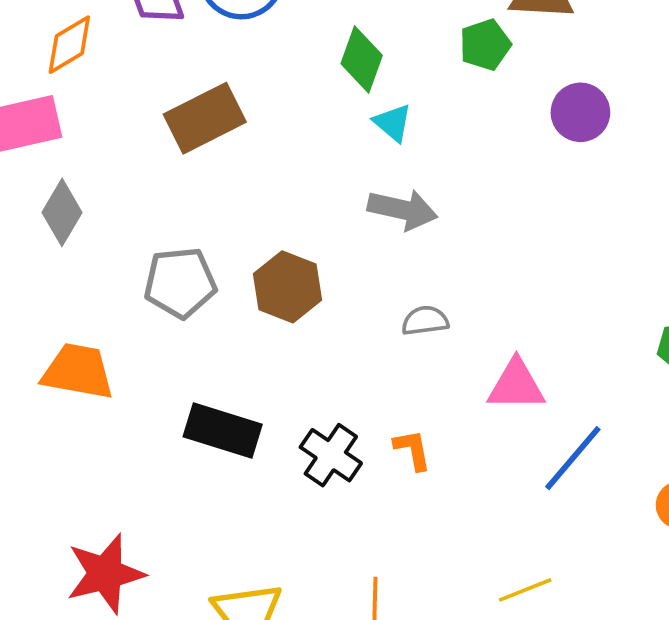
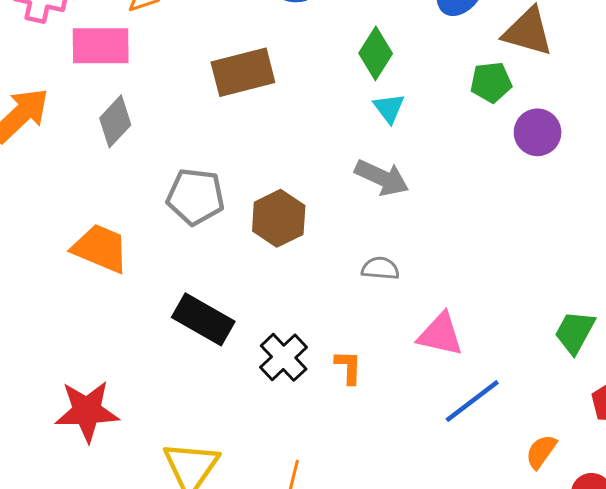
green pentagon: (485, 45) -> (491, 82), moved

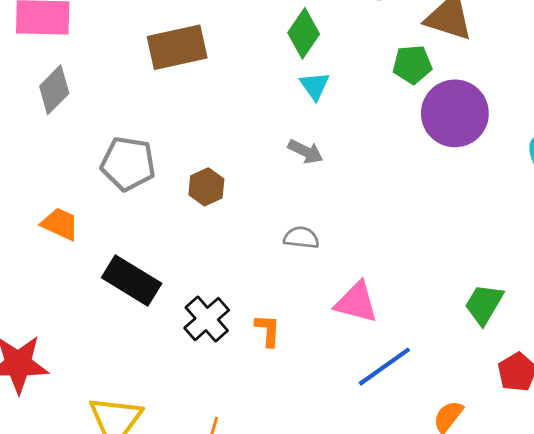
purple circle: (538, 132) -> (455, 113), size x1.5
gray arrow: (382, 178) -> (306, 151), size x0.7
brown hexagon: (279, 218) -> (206, 187), size x0.7
orange trapezoid: (100, 248) -> (60, 224), moved, size x0.7

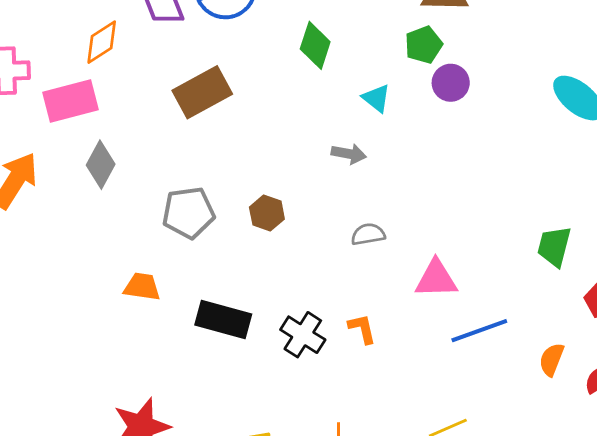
cyan triangle: (315, 86) -> (376, 98), moved
purple circle: (455, 113) -> (451, 83), moved, size x0.6
blue line: (384, 367) -> (479, 331), turned 32

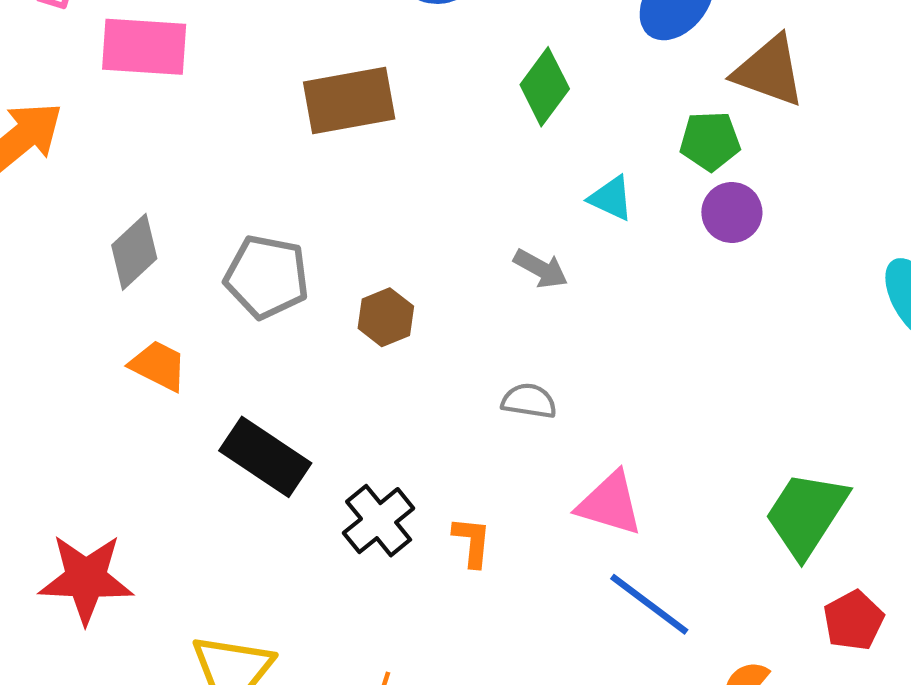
cyan triangle: (376, 98) -> (611, 198), turned -32
gray diamond: (101, 165) -> (134, 252), moved
green trapezoid: (554, 246) -> (806, 514), size x1.4
blue line: (479, 331) -> (649, 604), turned 38

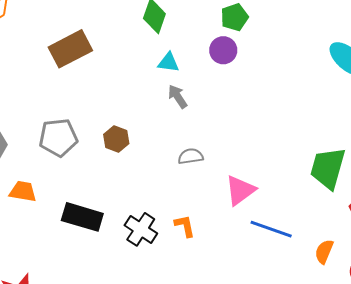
cyan triangle: (611, 198) -> (168, 62), moved
purple circle: (732, 213) -> (223, 50), moved
gray arrow: (541, 269) -> (178, 97), turned -135
pink triangle: (610, 504) -> (240, 190), turned -36

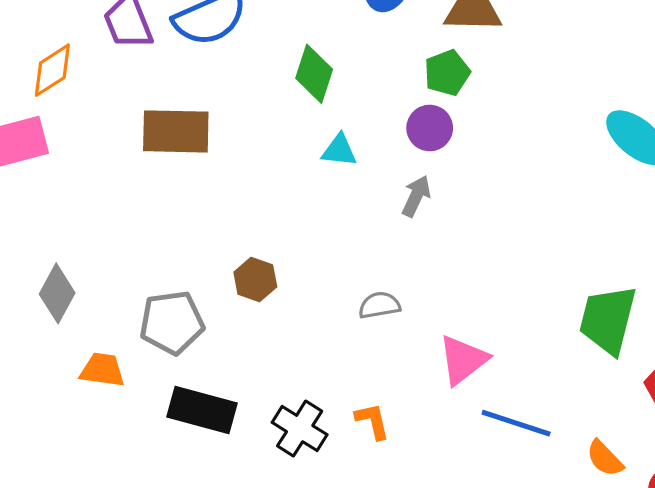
brown rectangle: (70, 49) -> (176, 131), turned 30
gray arrow: (178, 97) -> (416, 196), moved, turned 60
gray pentagon: (58, 138) -> (172, 323), moved
orange semicircle: (324, 252) -> (605, 458), turned -65

